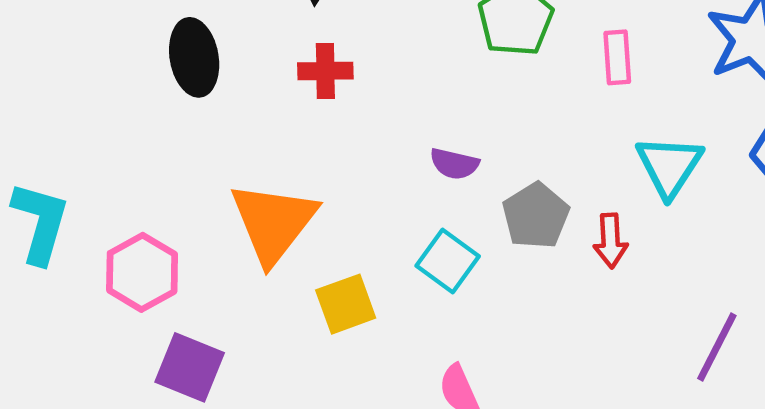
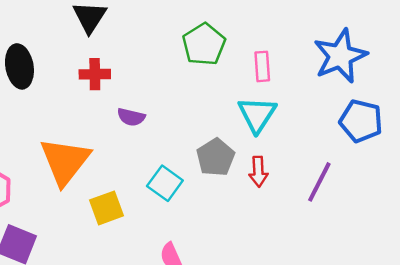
purple semicircle: (454, 164) -> (131, 117), moved
cyan triangle: (669, 166) -> (257, 114), moved
purple line: (717, 347) -> (319, 182), moved

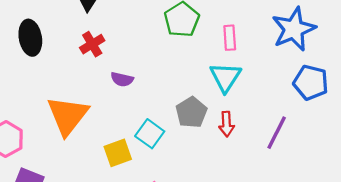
red cross: (95, 74) -> (92, 44), turned -30
yellow square: (106, 208) -> (118, 153), moved

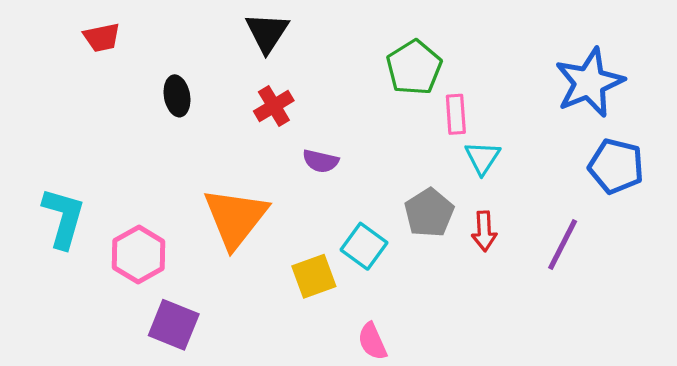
black ellipse: (30, 38) -> (177, 96), size x0.7
pink rectangle: (230, 38) -> (456, 114), moved
cyan triangle: (225, 77) -> (483, 158), size x0.7

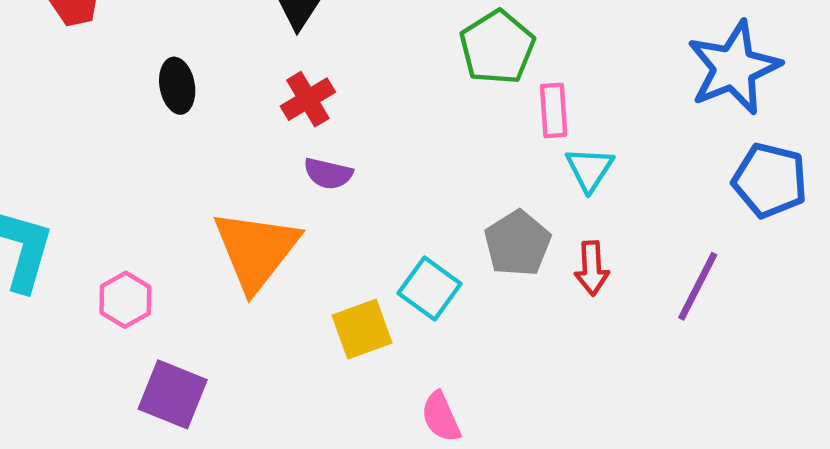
purple semicircle: (321, 161) -> (328, 174), moved
pink hexagon: (139, 255) -> (125, 300), size x0.7

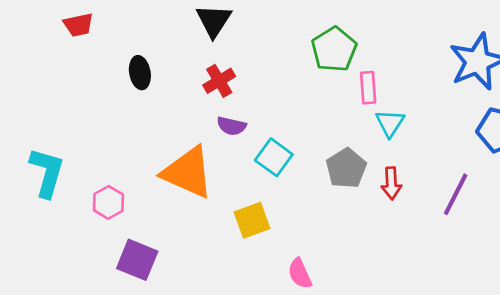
orange triangle: (256, 250) -> (188, 172), turned -44
cyan square: (430, 288) -> (274, 157), moved

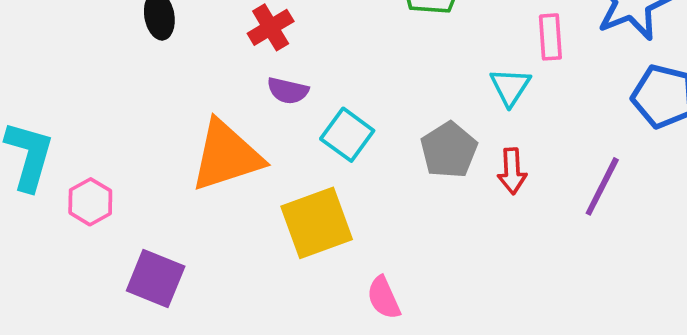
pink rectangle: (368, 88) -> (550, 37), moved
orange triangle: (188, 172) -> (226, 156), turned -42
pink hexagon: (108, 202) -> (90, 202), moved
yellow square: (252, 220) -> (317, 223), size x1.4

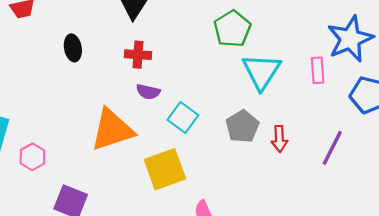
red cross: (271, 27) -> (138, 55), turned 35
pink rectangle: (550, 37) -> (318, 70), moved
cyan triangle: (510, 87) -> (261, 71), moved, size x1.6

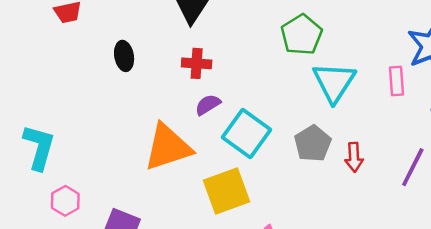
purple semicircle: (148, 92) -> (208, 105), turned 135
cyan square: (183, 117) -> (247, 133), size x1.4
pink hexagon: (32, 157) -> (65, 201), moved

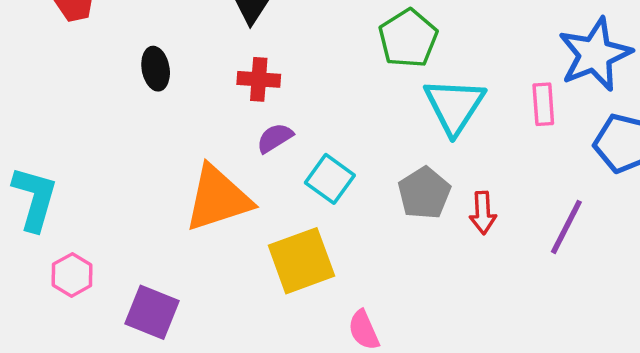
cyan square: (247, 133) -> (330, 179), size x0.7

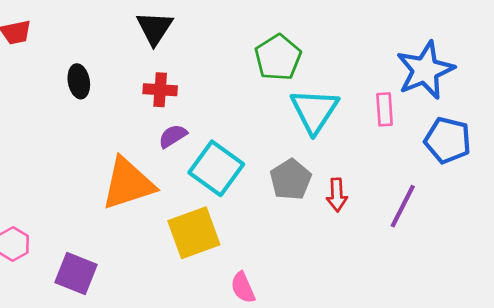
cyan square: (330, 179) -> (216, 168), size x1.4

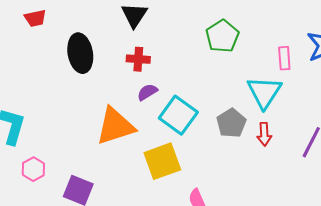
black ellipse: (79, 81) -> (80, 53), size x1.6
pink rectangle: (385, 109) -> (284, 58), moved
cyan triangle: (314, 111) -> (264, 92), moved

